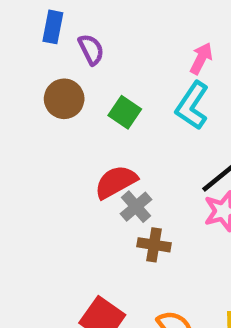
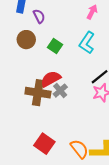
pink arrow: (201, 58) -> (92, 12), moved
brown cross: (154, 245) -> (38, 93), moved, size x1.6

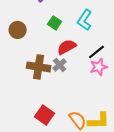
brown circle: (26, 40) -> (18, 30), moved
red semicircle: (51, 79) -> (67, 47), moved

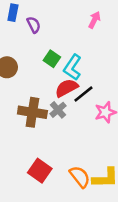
cyan L-shape: (85, 20) -> (73, 67), moved
black line: (97, 52) -> (83, 94), moved

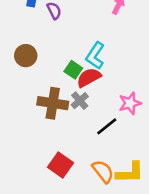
green square: (52, 59) -> (73, 70), moved
black line: (83, 94) -> (107, 126), moved

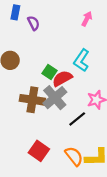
cyan L-shape: (95, 56) -> (81, 60), moved
gray cross: (80, 101) -> (55, 98), size x1.6

